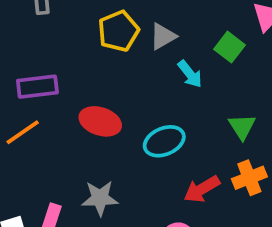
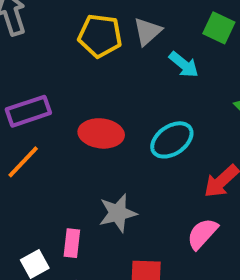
yellow pentagon: (118, 31) -> (100, 36), turned -30

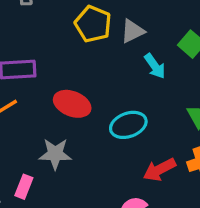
gray star: (118, 213) -> (55, 154), moved

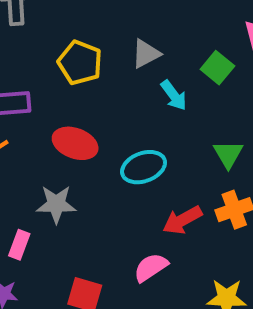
yellow pentagon: (93, 24) -> (80, 63), moved

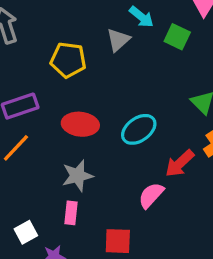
cyan arrow: (174, 95) -> (141, 17), moved
pink rectangle: (19, 245) -> (71, 213), moved
pink semicircle: (151, 267) -> (151, 195), moved

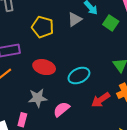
pink semicircle: (151, 195) -> (61, 109), moved
pink rectangle: (71, 213) -> (22, 120), moved

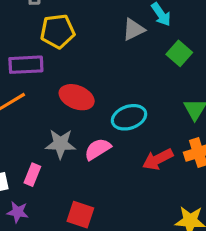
green square: (111, 23) -> (179, 53), moved
yellow pentagon: (43, 27) -> (58, 31), moved, turned -30
pink semicircle: (61, 109) -> (98, 149), moved

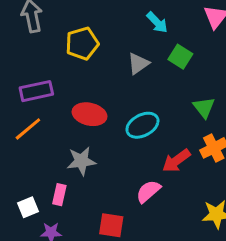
gray triangle: (134, 29) -> (138, 63), moved
yellow pentagon: (58, 31) -> (82, 43), moved
pink semicircle: (98, 149) -> (148, 191), moved

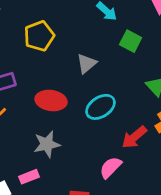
gray triangle: (138, 63) -> (87, 64), moved
pink rectangle: (59, 195) -> (29, 177), turned 60

